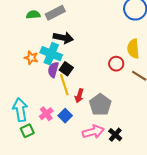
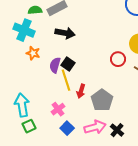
cyan cross: (51, 54) -> (24, 30), moved
pink cross: (46, 114) -> (58, 109), moved
blue square: (65, 116) -> (67, 128), moved

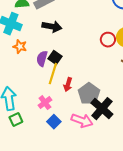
red circle: (118, 59) -> (108, 40), moved
yellow line: (66, 80) -> (53, 74), turned 35
pink arrow: (95, 127) -> (82, 121), turned 35
black cross: (117, 130) -> (102, 109), moved, size x1.6

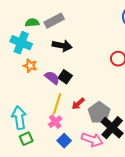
purple semicircle: (42, 59) -> (52, 78), turned 112
yellow line: (53, 74) -> (57, 104), moved
red arrow: (68, 85) -> (78, 104), turned 32

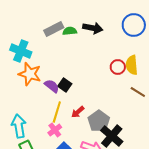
green semicircle: (32, 23) -> (70, 31), moved
black arrow: (62, 46) -> (93, 28), moved
orange star: (30, 66) -> (30, 74), size x1.6

